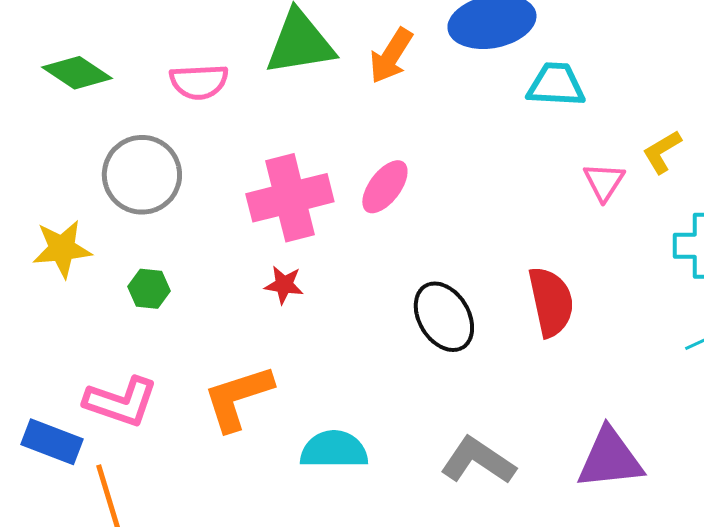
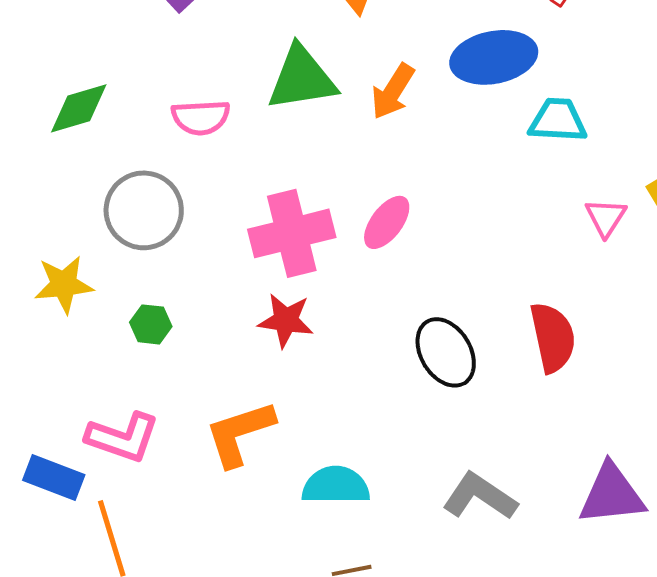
green diamond: (77, 73) -> (79, 108), turned -50
red star: (284, 285) -> (286, 320), size x1.4

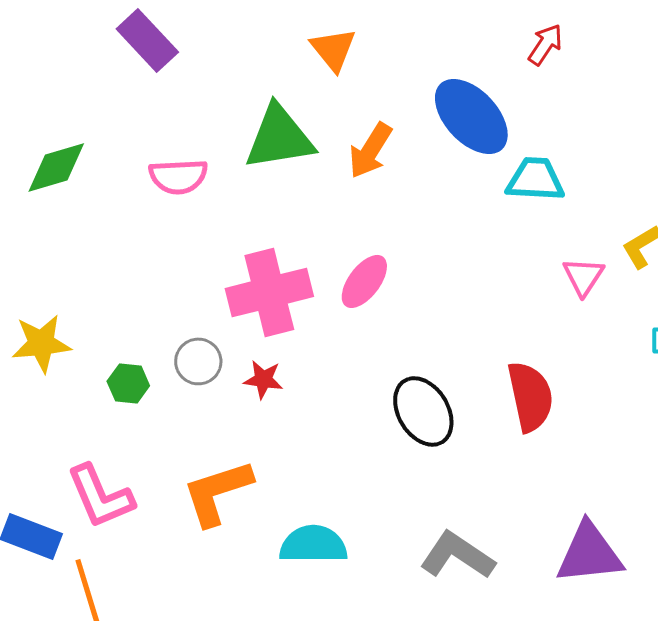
blue ellipse: (494, 57) -> (471, 116), turned 58
gray circle: (144, 210) -> (198, 361), moved, size x0.6
red star: (286, 320) -> (263, 379), size x0.7
pink L-shape: (123, 437) -> (100, 496), turned 48

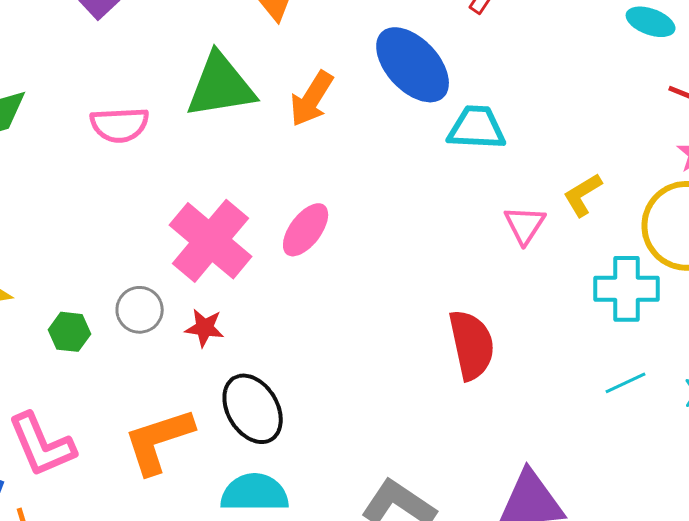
pink cross: (269, 292) -> (211, 241), turned -36
black ellipse: (423, 411) -> (253, 409), moved

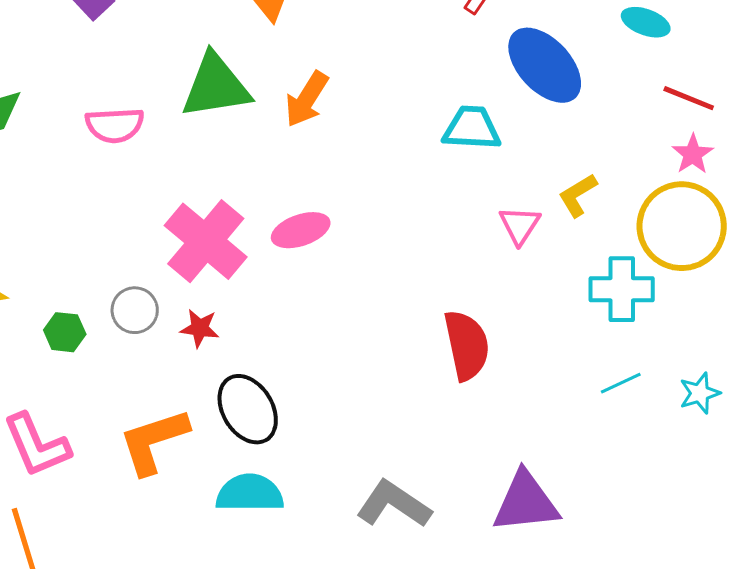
blue ellipse: (413, 65) -> (545, 65), moved
pink ellipse: (306, 230) -> (301, 230), turned 34

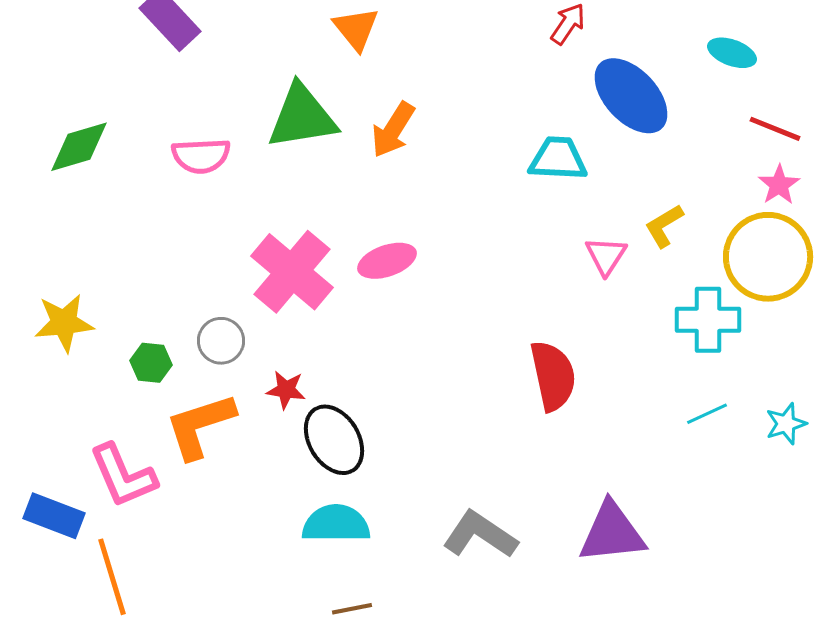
red star: (200, 328) -> (286, 390), moved
orange L-shape: (154, 441) -> (200, 426), moved

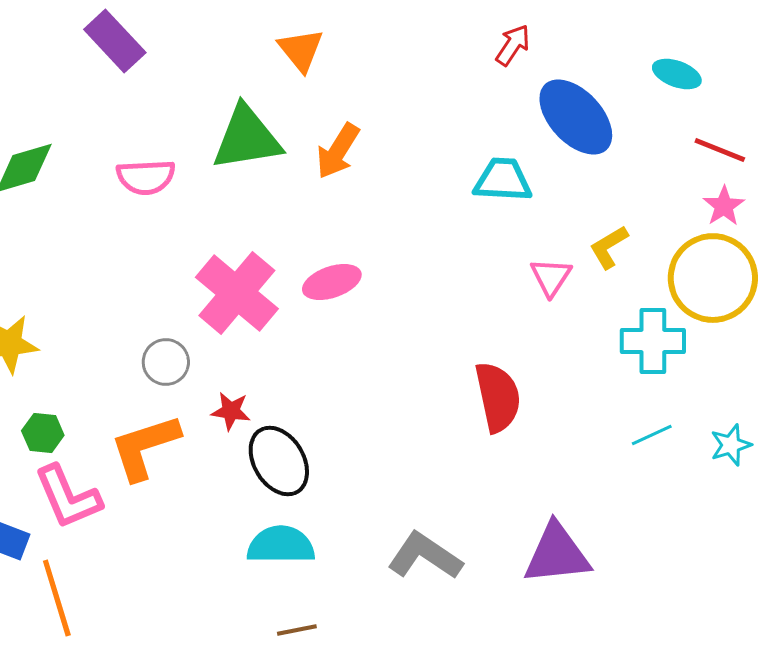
green hexagon: (151, 363) -> (43, 433), moved

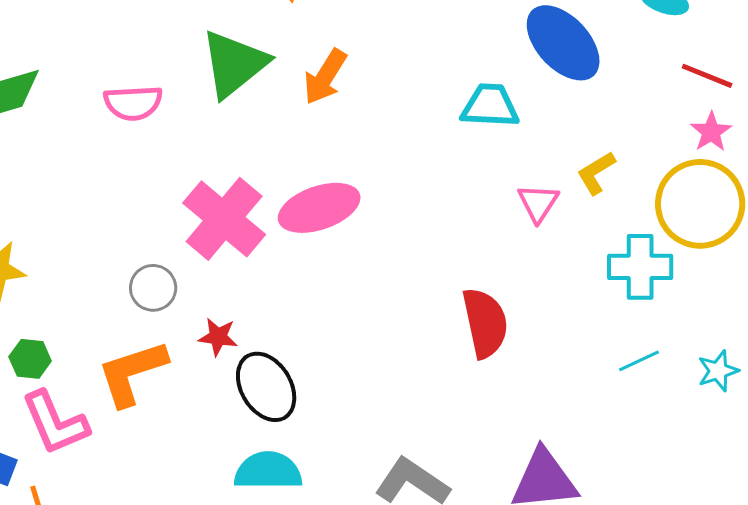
green triangle: (247, 138) -> (234, 64), turned -30
pink ellipse: (332, 282) -> (319, 208), size x1.4

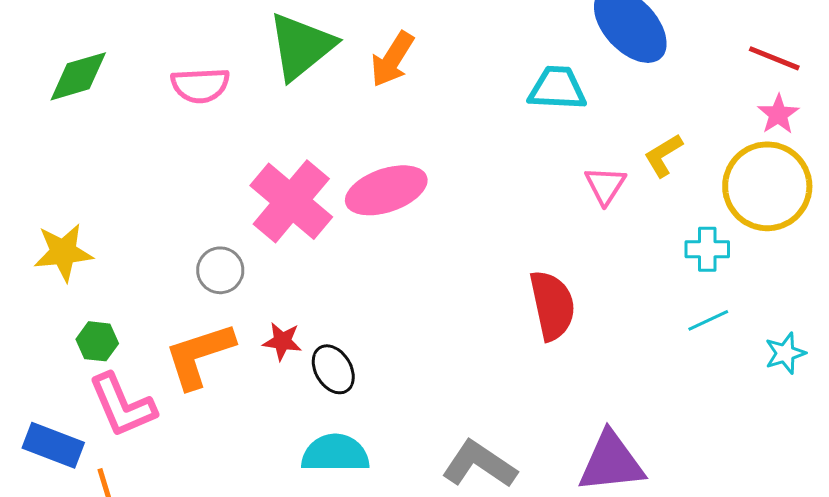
cyan cross: (640, 267) -> (707, 249), size x0.7
red star: (218, 337) -> (282, 341), moved
cyan line: (639, 361) -> (708, 320), moved
black ellipse: (266, 387) -> (333, 369), size x0.7

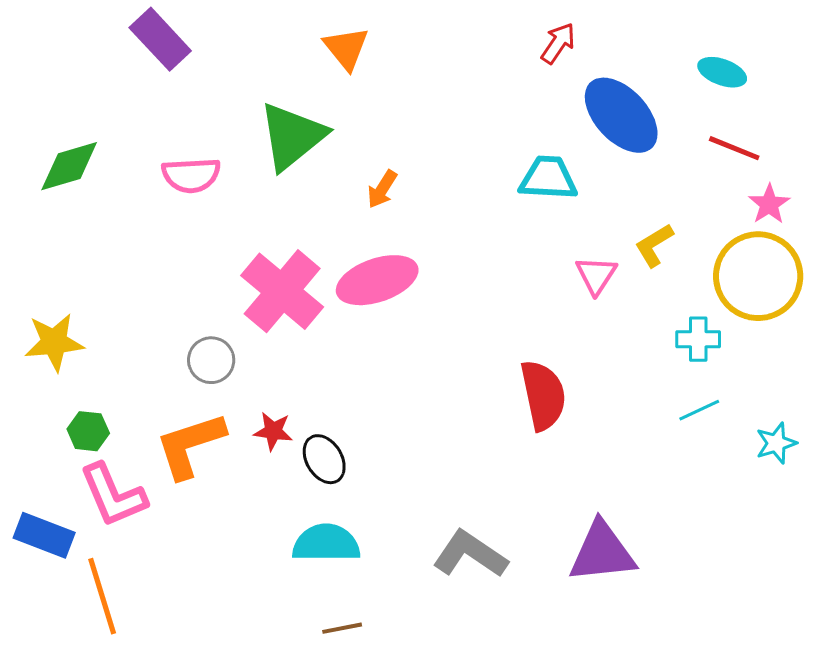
red line: (774, 58) -> (734, 148), moved
orange arrow: (392, 59) -> (382, 189), moved, size x0.7

